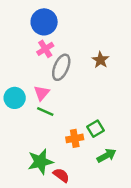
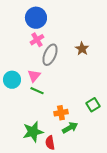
green square: (96, 129) -> (93, 105), moved
green arrow: (107, 156) -> (70, 128), moved
red semicircle: (61, 175) -> (50, 143), turned -136

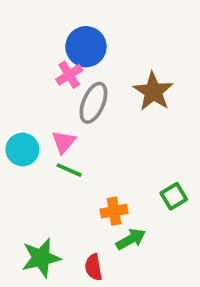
blue circle: (36, 18) -> (86, 47), moved
brown star: (82, 49) -> (153, 92), size x1.5
green star: (33, 132) -> (41, 258), moved

